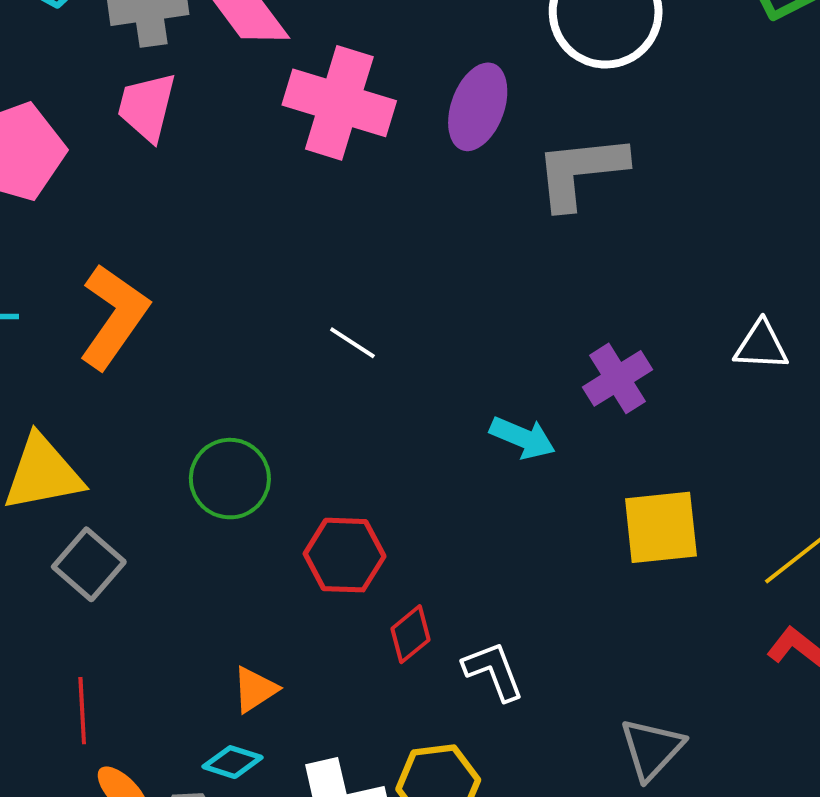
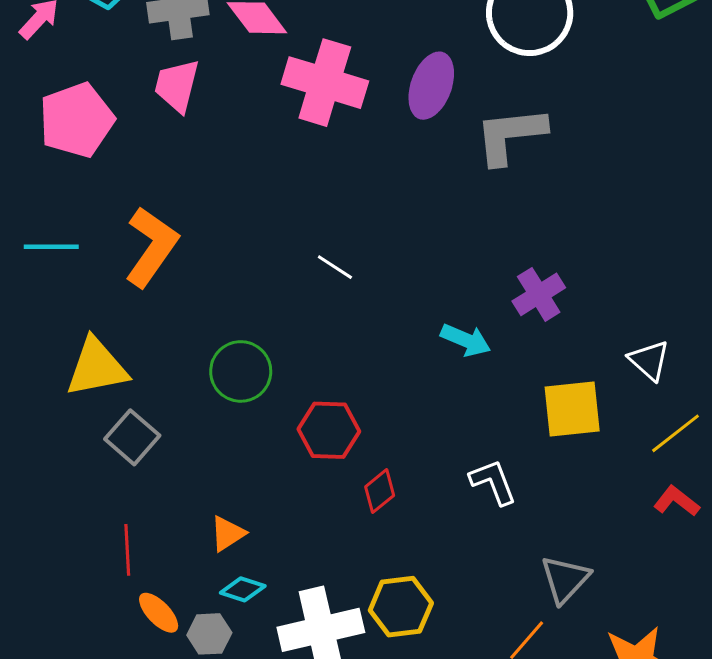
white triangle: (761, 345) -> (649, 360), moved, turned 39
white L-shape: (494, 671) -> (493, 482), moved
orange triangle: (255, 690) -> (228, 534), moved

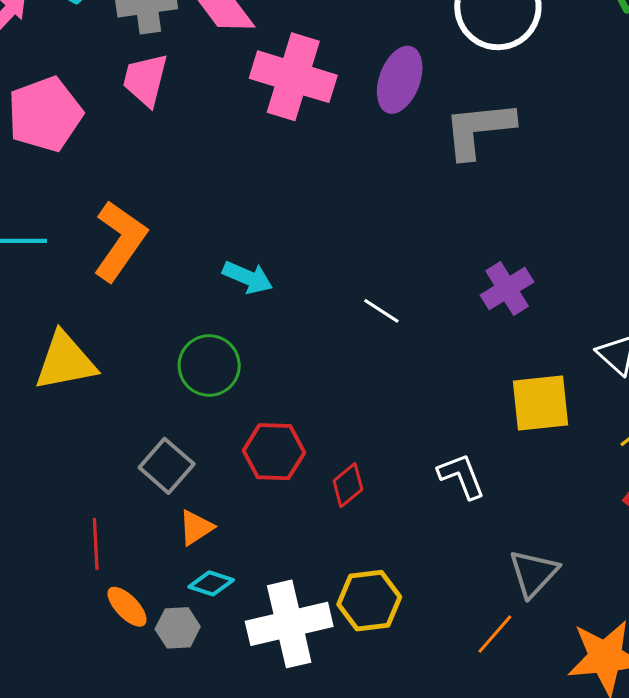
white line: (335, 267) -> (381, 311), moved
cyan arrow: (466, 340) -> (248, 277), moved
red hexagon: (329, 430) -> (274, 452), moved
gray square: (132, 437) -> (167, 466), moved

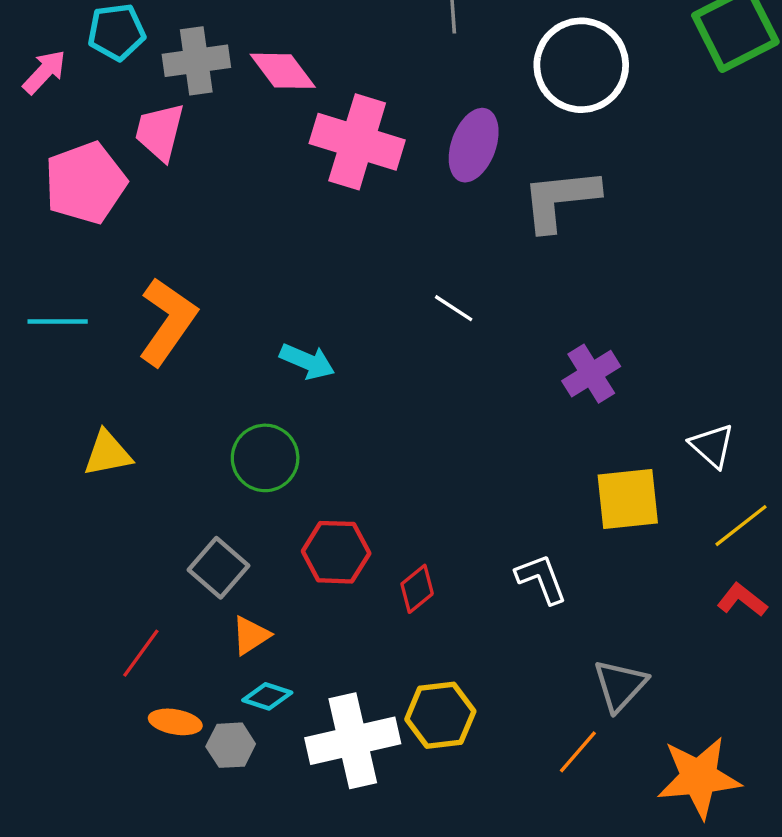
pink trapezoid: (145, 80) -> (160, 132), moved
white line: (381, 311) -> (454, 308), moved
yellow triangle: (65, 361) -> (108, 453), size x0.7
red line: (96, 544) -> (141, 653), turned 39
orange ellipse: (127, 607) -> (175, 722), turned -36

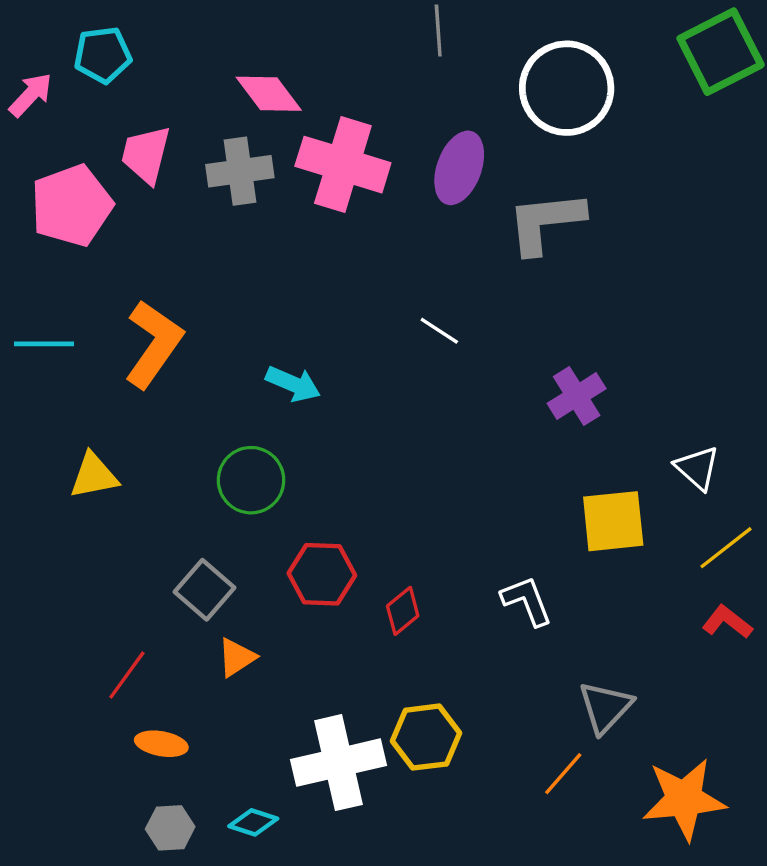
gray cross: (196, 61) -> (240, 171), moved
cyan diamond: (267, 696) -> (253, 822), moved
gray hexagon: (231, 745) -> (170, 828), moved

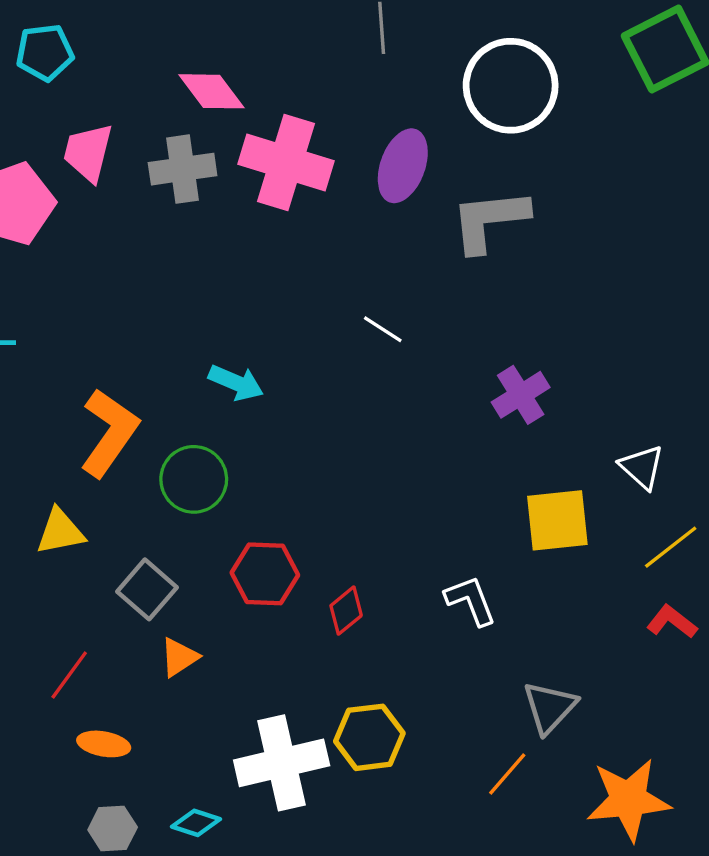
orange L-shape: (154, 344) -> (109, 433), moved
yellow triangle: (94, 476) -> (60, 532), moved

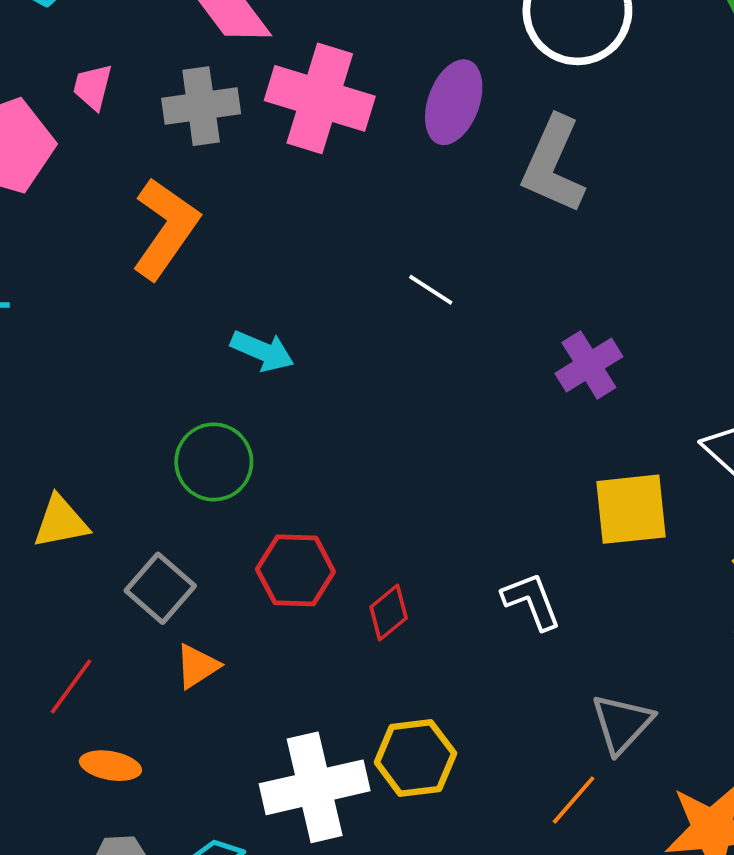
pink trapezoid: (88, 152) -> (93, 87), size x0.7
gray L-shape: (489, 220) -> (553, 165), turned -60
orange L-shape: (109, 433) -> (165, 229), moved

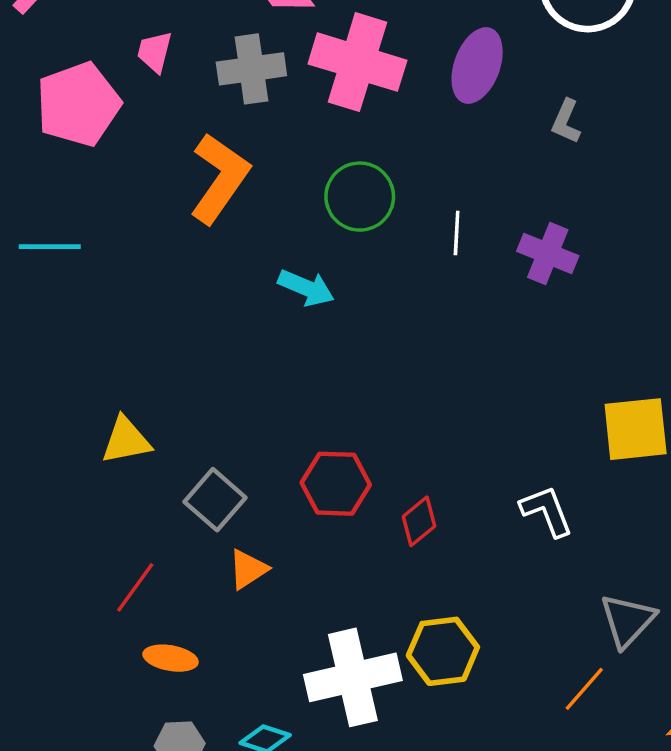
gray L-shape: (553, 165) -> (566, 121), size x0.5
white line: (431, 290) -> (457, 233), turned 60
purple cross: (589, 365) -> (548, 254), moved, turned -36
green circle: (214, 462) -> (360, 197), moved

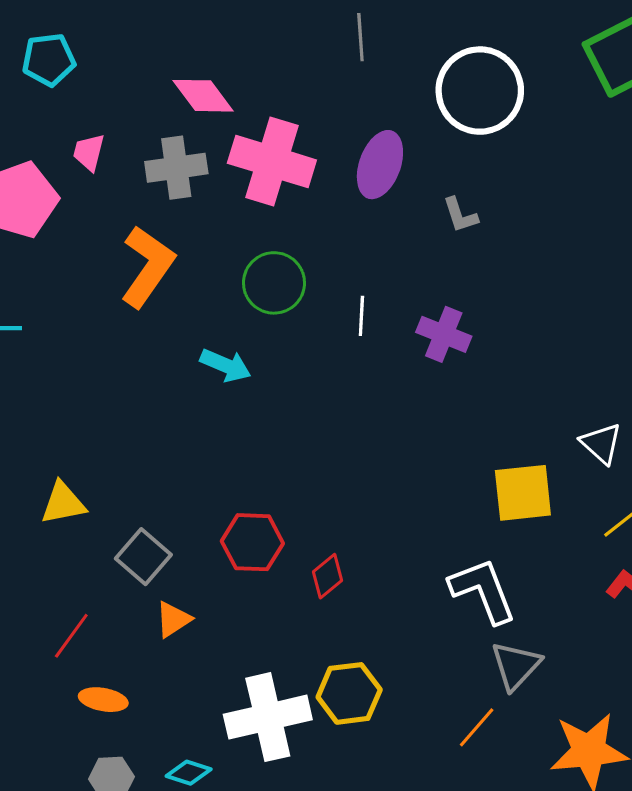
gray L-shape: (566, 121) -> (460, 215), turned -42
white L-shape: (547, 511) -> (483, 591), moved, size x1.4

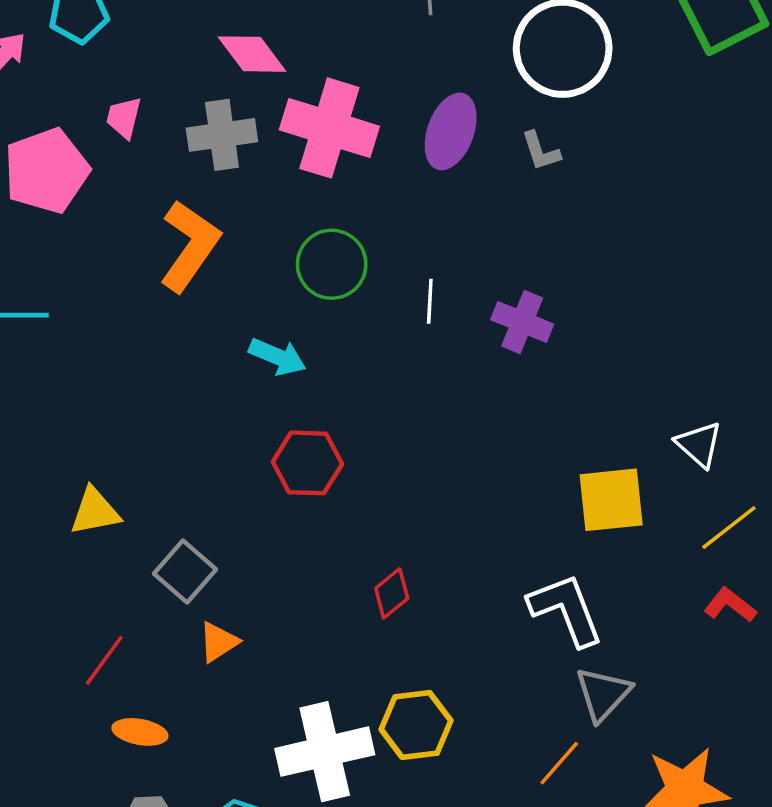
gray L-shape: (460, 215) -> (541, 151), moved
red hexagon: (252, 542) -> (307, 463), moved

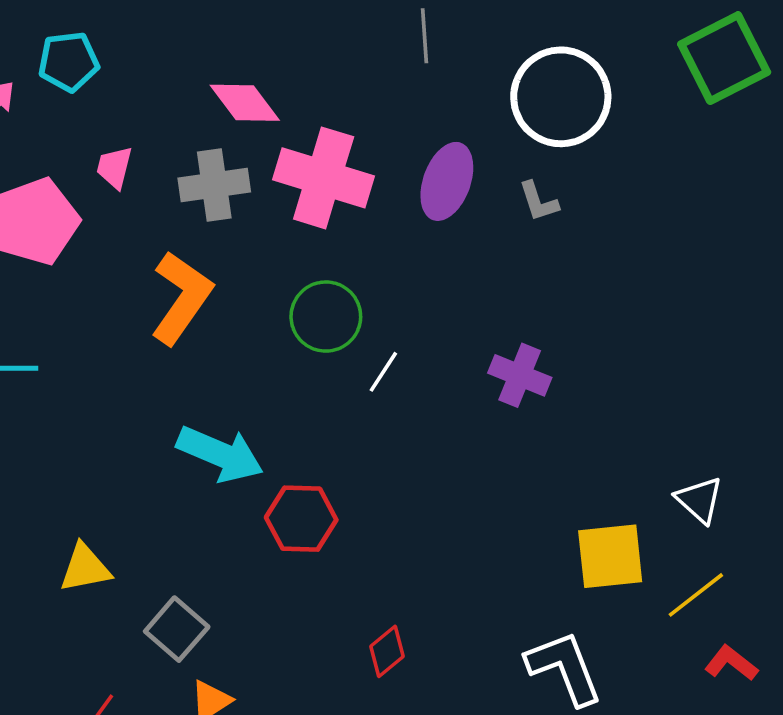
white line: (430, 301) -> (383, 372), moved, turned 30
cyan arrow: (277, 357) -> (220, 454), moved, size x1.5
yellow line: (729, 528) -> (696, 595), moved

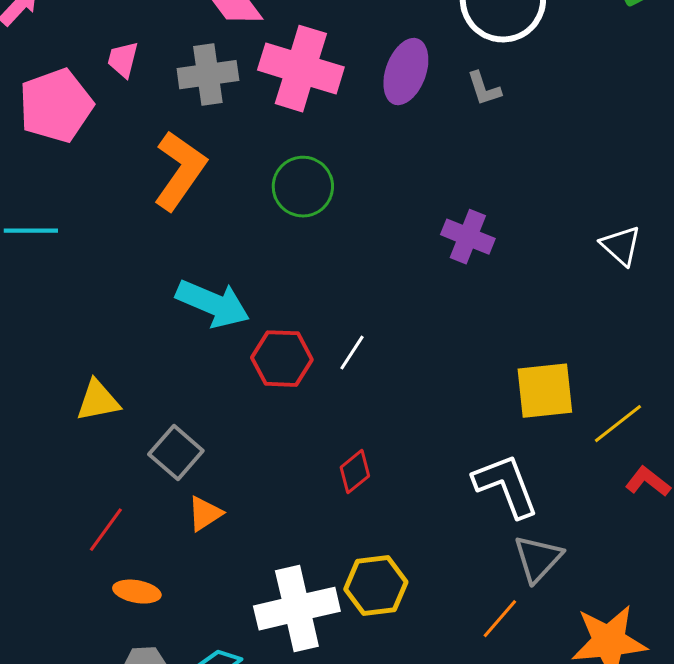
white line: (383, 372) -> (352, 353), moved
white triangle: (699, 500) -> (621, 246), moved

